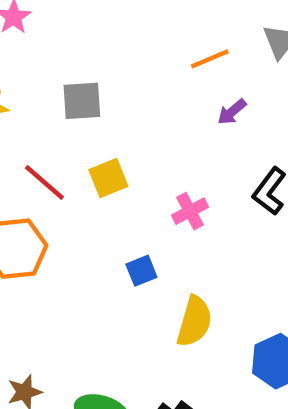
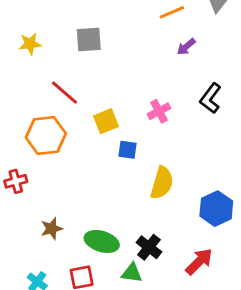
yellow square: (108, 178) -> (106, 121), moved
blue square: (141, 271) -> (127, 150), turned 30

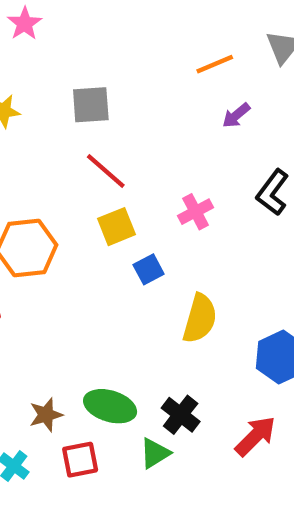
red line: (64, 93) -> (106, 171), moved
blue square: (127, 150) -> (149, 269), turned -36
brown star: (52, 229) -> (46, 415), moved
green triangle: (132, 273) -> (155, 453), turned -40

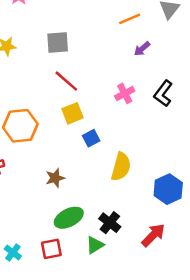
pink cross: (196, 212) -> (125, 93), moved
green ellipse: (110, 406) -> (69, 218), turned -44
brown star: (46, 415) -> (55, 178), moved

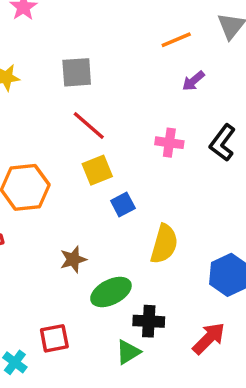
pink cross: (125, 93) -> (169, 143), turned 36
green ellipse: (69, 218) -> (111, 292), moved
black cross: (110, 223) -> (149, 321), turned -35
red square: (51, 249) -> (54, 338), moved

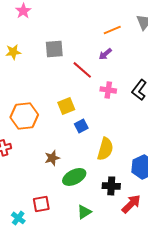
purple arrow: (193, 81) -> (105, 54), moved
red line: (89, 126) -> (82, 70), moved
black cross: (149, 321) -> (111, 186), moved

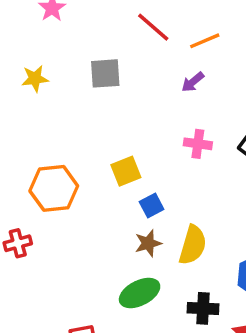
red line: (82, 70) -> (153, 27), moved
brown star: (52, 158) -> (148, 243), moved

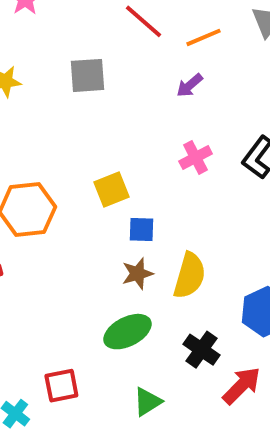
pink cross: (198, 144) -> (196, 157), turned -36
blue square: (152, 206) -> (141, 230), turned 30
black cross: (203, 308) -> (202, 350), turned 32

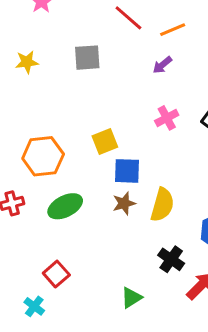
blue square: (141, 230) -> (127, 171), size x1.4
green ellipse: (127, 332) -> (65, 206), moved
red square: (61, 386) -> (56, 274), moved, turned -30

